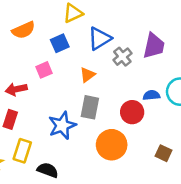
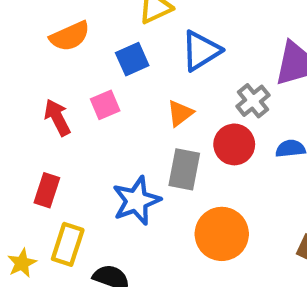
gray cross: (122, 57) -> (253, 101), moved
red arrow: (16, 89) -> (57, 117), moved, turned 75
red circle: (132, 112) -> (234, 144), moved

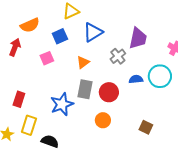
red arrow: (57, 117) -> (15, 47), moved, turned 48
red circle: (234, 144) -> (109, 92), moved
orange circle: (222, 234) -> (103, 120), size x0.6

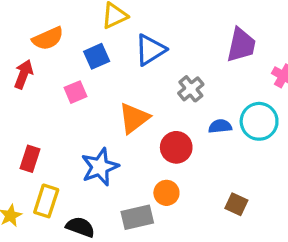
purple trapezoid: (138, 38) -> (241, 45), moved
orange triangle: (83, 62) -> (134, 118), moved, size x1.5
gray rectangle: (85, 89) -> (137, 217), moved, turned 66

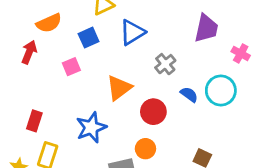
blue semicircle: (220, 126) -> (189, 94), turned 42

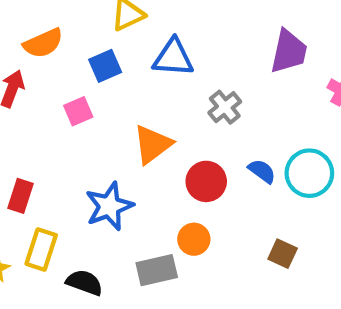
blue triangle: (132, 32) -> (173, 58), turned 36
cyan circle: (221, 90) -> (309, 173), moved
blue semicircle: (189, 94) -> (262, 171), moved

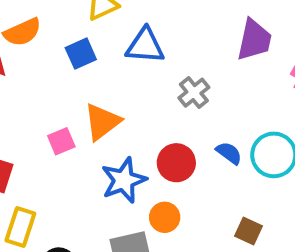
pink square: (78, 111) -> (61, 141), moved
orange triangle: (153, 144) -> (102, 122), moved
blue star: (109, 206) -> (124, 180), moved

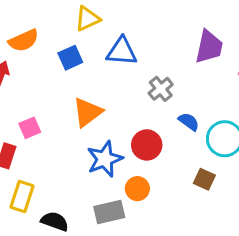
pink square: (61, 141) -> (30, 128), moved
blue semicircle: (229, 153) -> (189, 122), moved
brown square: (248, 231) -> (204, 179), moved

